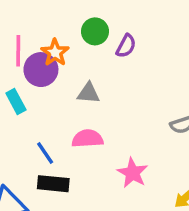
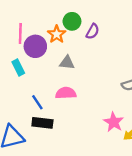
orange star: (55, 53) -> (57, 34), moved
pink star: (133, 173) -> (114, 122), moved

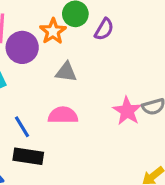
pink star: (114, 122) -> (127, 111), moved

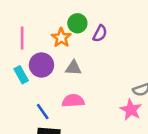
purple circle: (22, 47) -> (41, 65), moved
pink star: (127, 111) -> (131, 110), moved

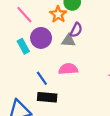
purple semicircle: (100, 33) -> (76, 30), moved
pink line: (22, 38) -> (24, 15), turned -42

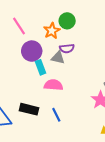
purple semicircle: (76, 30) -> (67, 48), turned 48
cyan rectangle: (23, 46) -> (40, 67), moved
blue line: (42, 78) -> (56, 115), moved

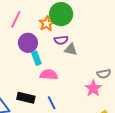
green circle: (67, 21) -> (61, 14), size x1.5
pink line: (19, 26) -> (16, 19), turned 60
gray triangle: (58, 58) -> (71, 49), moved

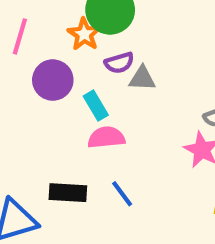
cyan rectangle: (36, 58) -> (96, 106), moved

